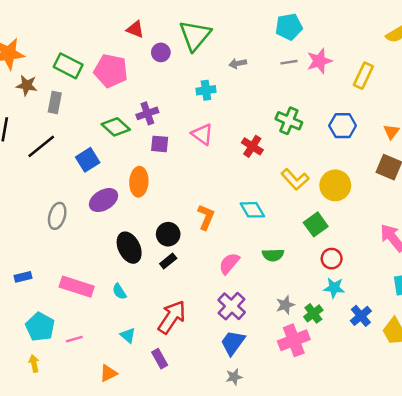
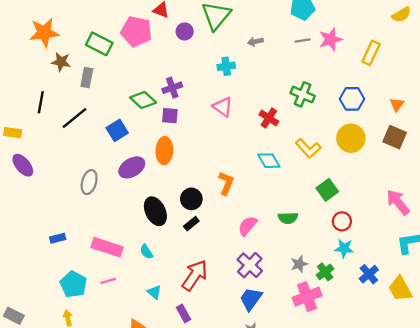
pink pentagon: (111, 71) -> (136, 31), moved
purple square: (160, 144) -> (170, 116), moved
yellow circle: (335, 185) -> (351, 138), moved
cyan diamond: (252, 210) -> (269, 161), moved
pink line: (74, 339) -> (108, 281), moved

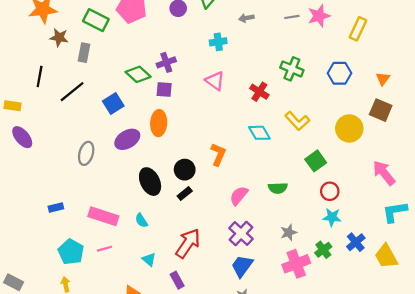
yellow circle: (351, 138) -> (349, 128), moved
green cross: (325, 272) -> (323, 250), moved

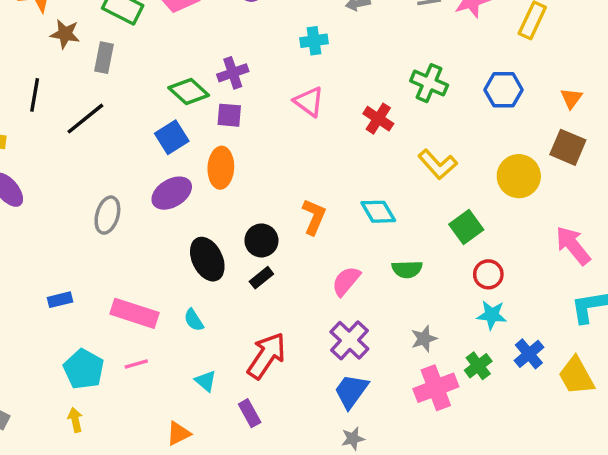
blue square: (113, 104) -> (172, 137), moved
cyan diamond: (259, 133) -> (378, 212), moved

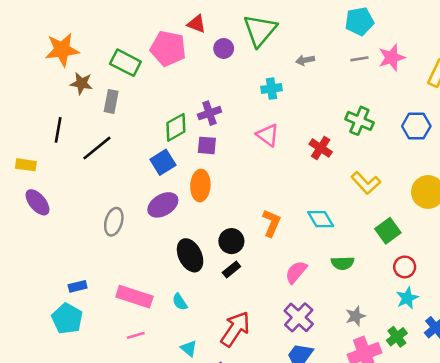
green diamond: (189, 91) -> (176, 127), turned -72
cyan star: (492, 315) -> (407, 298), turned -30
cyan pentagon: (84, 369) -> (67, 319), moved

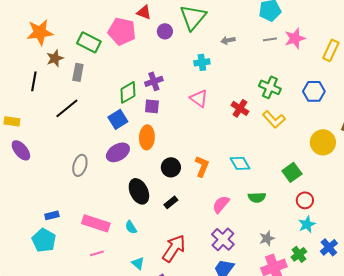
brown star: (81, 83) -> (55, 58), turned -30
black line: (58, 130) -> (34, 81), moved
yellow L-shape: (366, 183) -> (274, 119), moved
black circle: (231, 241) -> (171, 167), moved

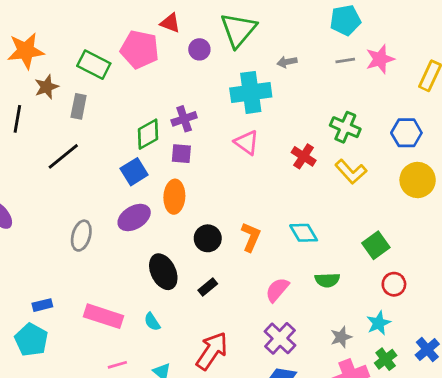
cyan cross: (202, 62) -> (251, 92), size x1.8
yellow circle: (323, 142) -> (418, 180), moved
cyan star: (307, 224) -> (379, 323), moved
pink line: (97, 253) -> (117, 365), moved

